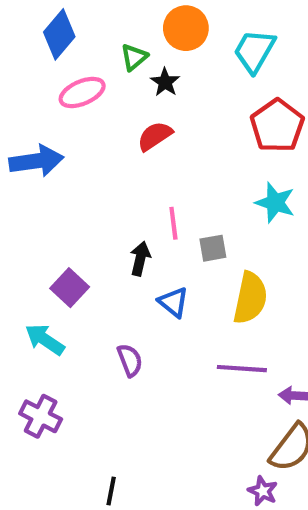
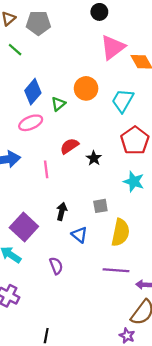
blue diamond: (59, 34) -> (33, 92), moved
black star: (165, 82) -> (94, 158), moved
pink line: (173, 223) -> (46, 169), moved
purple square: (70, 288) -> (24, 227), size x1.4

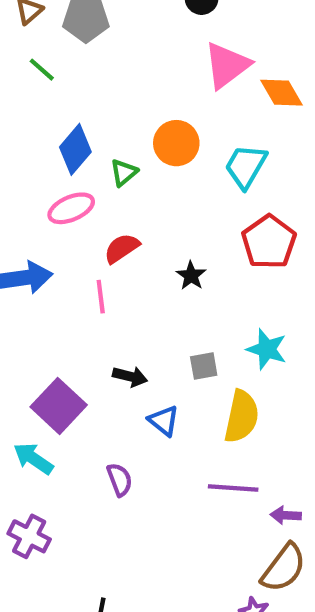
red semicircle: (69, 146) -> (122, 248), moved
cyan star: (134, 182) -> (267, 349), moved
black arrow: (62, 211) -> (130, 377), turned 91

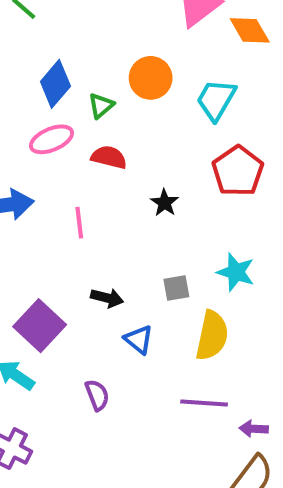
red semicircle: (122, 248) -> (109, 157), moved, turned 48

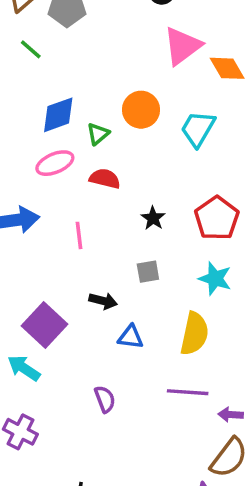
blue diamond: (55, 84) -> (58, 115), turned 30
red pentagon: (238, 171) -> (217, 218), moved
gray square: (176, 288) -> (148, 272), moved
blue triangle: (139, 340) -> (131, 337), turned -32
purple semicircle: (97, 395) -> (105, 399), moved

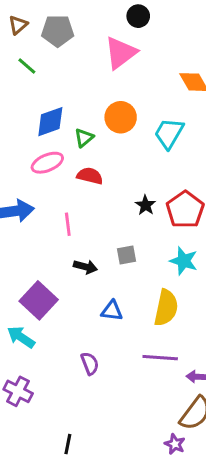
pink triangle: (182, 46) -> (121, 53), moved
black star: (153, 218) -> (146, 205), moved
black arrow: (103, 301) -> (85, 267), moved

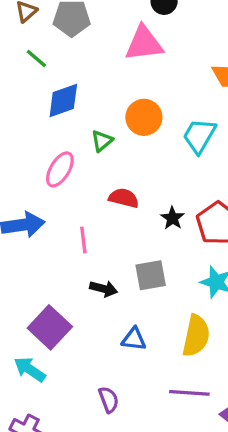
pink triangle: (121, 53) -> (144, 43), turned 30
blue diamond: (50, 122) -> (63, 101), moved
pink ellipse: (47, 163) -> (60, 169), turned -36
red semicircle: (90, 176) -> (124, 198), moved
gray square: (126, 255) -> (151, 275), size x1.4

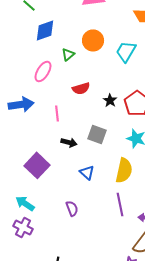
red semicircle: (124, 198) -> (81, 88), turned 150
gray square: (151, 275) -> (97, 134), turned 30
blue triangle: (134, 339) -> (87, 172), turned 35
cyan arrow: (30, 369) -> (25, 203), moved
purple line: (189, 393) -> (120, 204), turned 75

